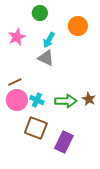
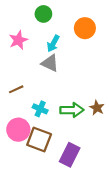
pink circle: (17, 100) -> (18, 130), moved

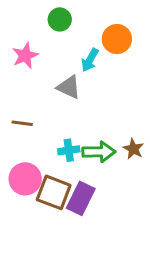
cyan arrow: (53, 43) -> (90, 60), moved
brown line: (16, 89) -> (22, 123), turned 32
cyan cross: (40, 109) -> (69, 150), moved, turned -32
purple rectangle: (70, 155) -> (81, 198), moved

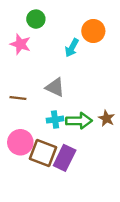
green circle: (60, 19) -> (36, 19), moved
pink star: (25, 56) -> (20, 44), turned -30
gray triangle: (69, 87) -> (55, 87), moved

